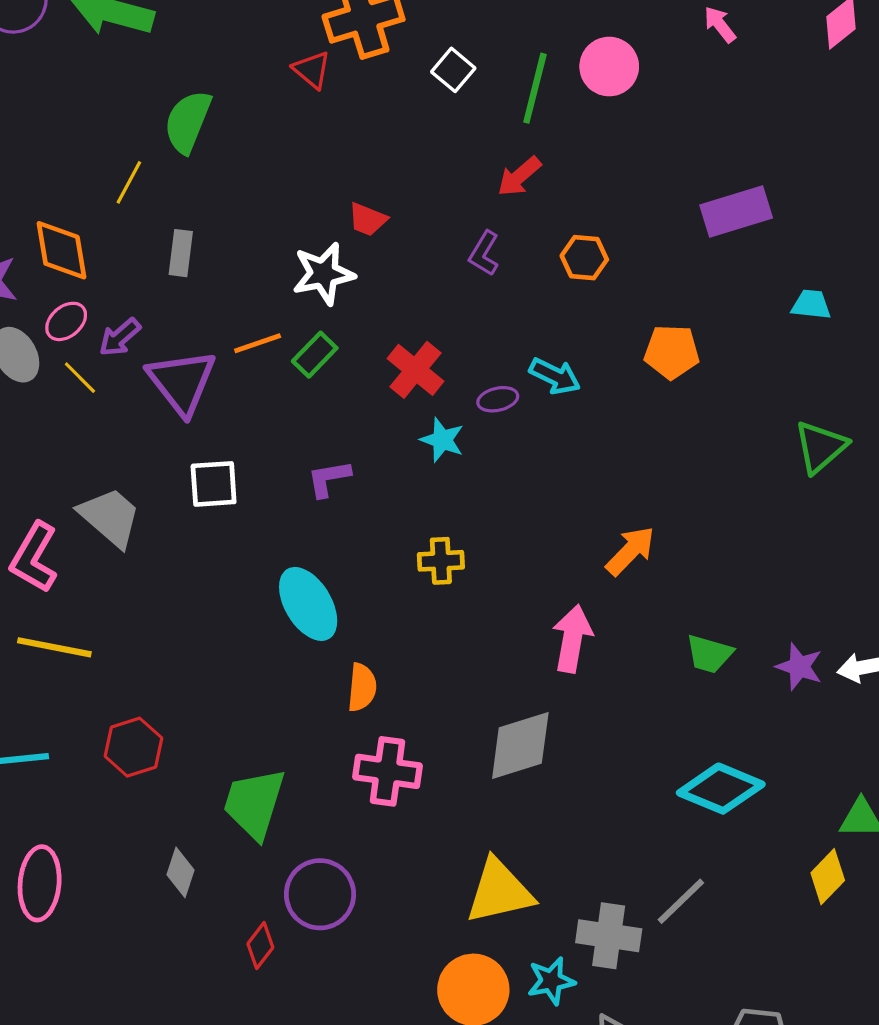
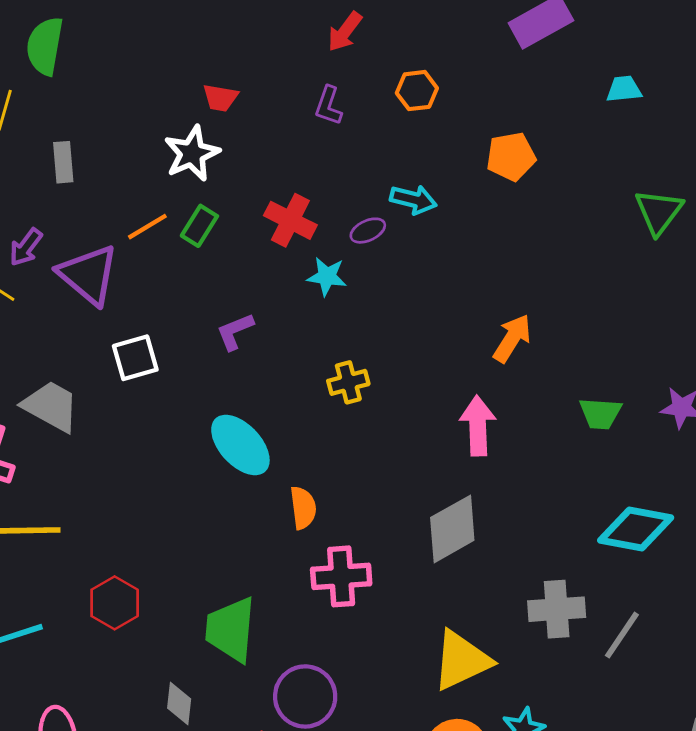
gray cross: (609, 936) -> (557, 609), moved

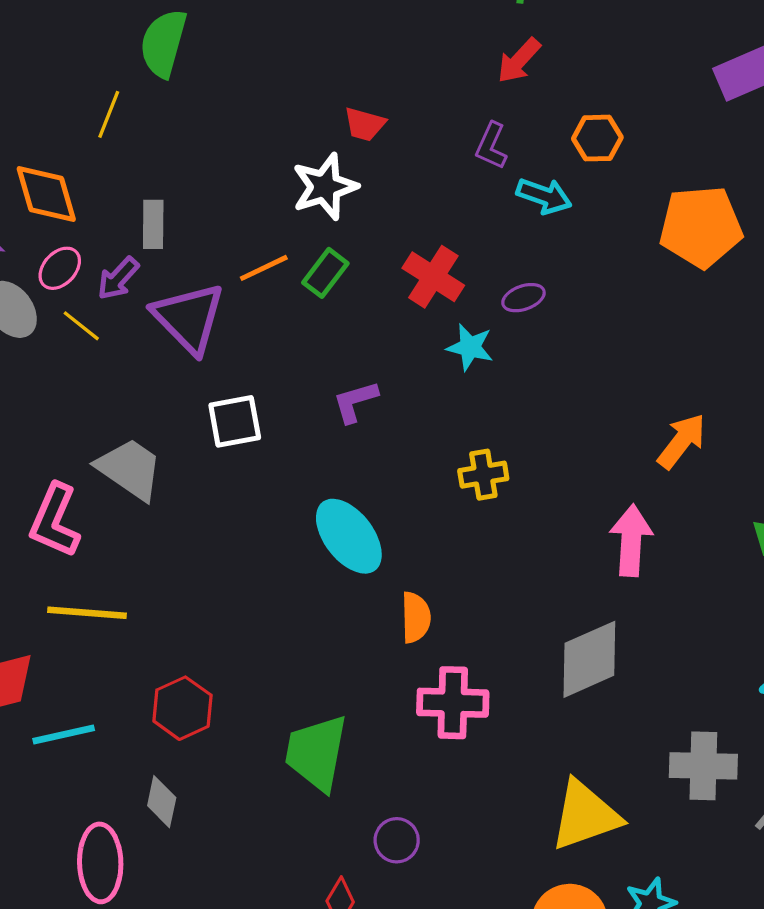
orange pentagon: (511, 157) -> (701, 227), size x1.4
gray rectangle: (63, 162) -> (153, 224), moved
cyan arrow: (413, 200) -> (544, 196), moved
purple circle: (305, 696) -> (397, 840), size x0.6
gray diamond: (179, 703) -> (162, 802), moved

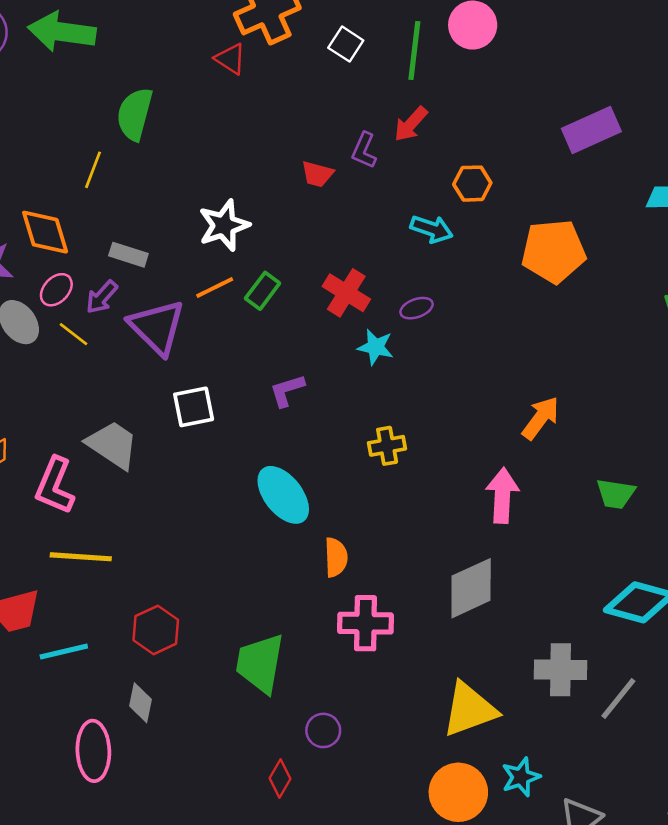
red trapezoid: (365, 124) -> (317, 174), moved
purple L-shape: (491, 146) -> (364, 150), moved
white star: (325, 187) -> (224, 225), moved
gray rectangle: (153, 224) -> (128, 255), turned -72

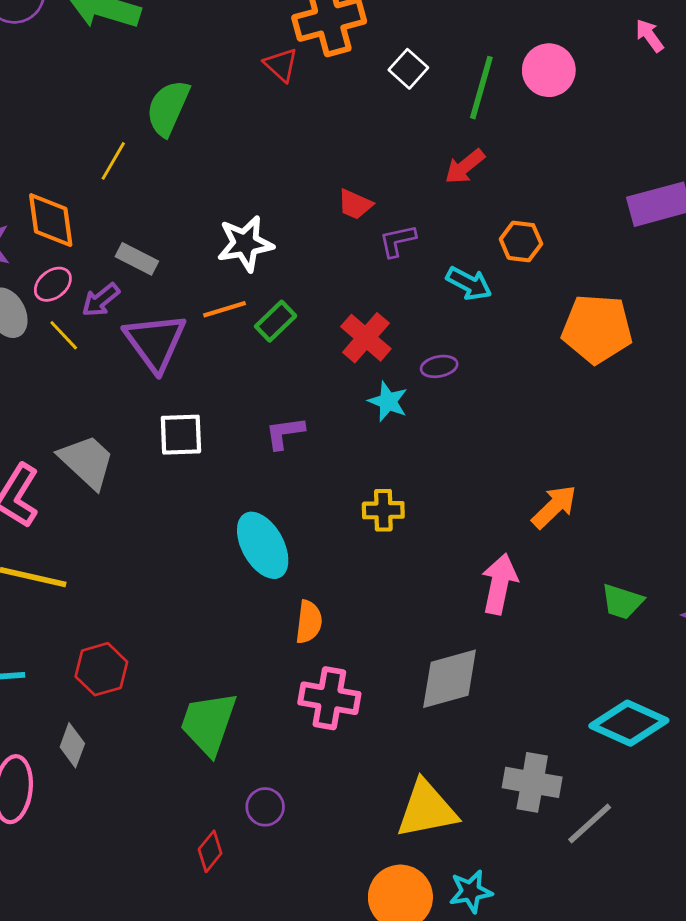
purple L-shape: (364, 150) -> (398, 241), moved, turned 45

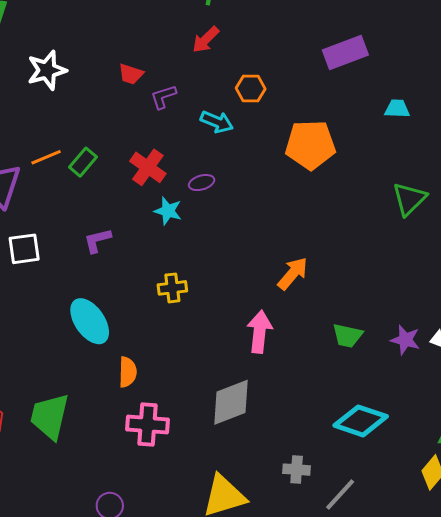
white star: (245, 244) -> (47, 70), moved
green trapezoid: (208, 723) -> (50, 416), moved
gray cross: (532, 782) -> (297, 470), size x0.7

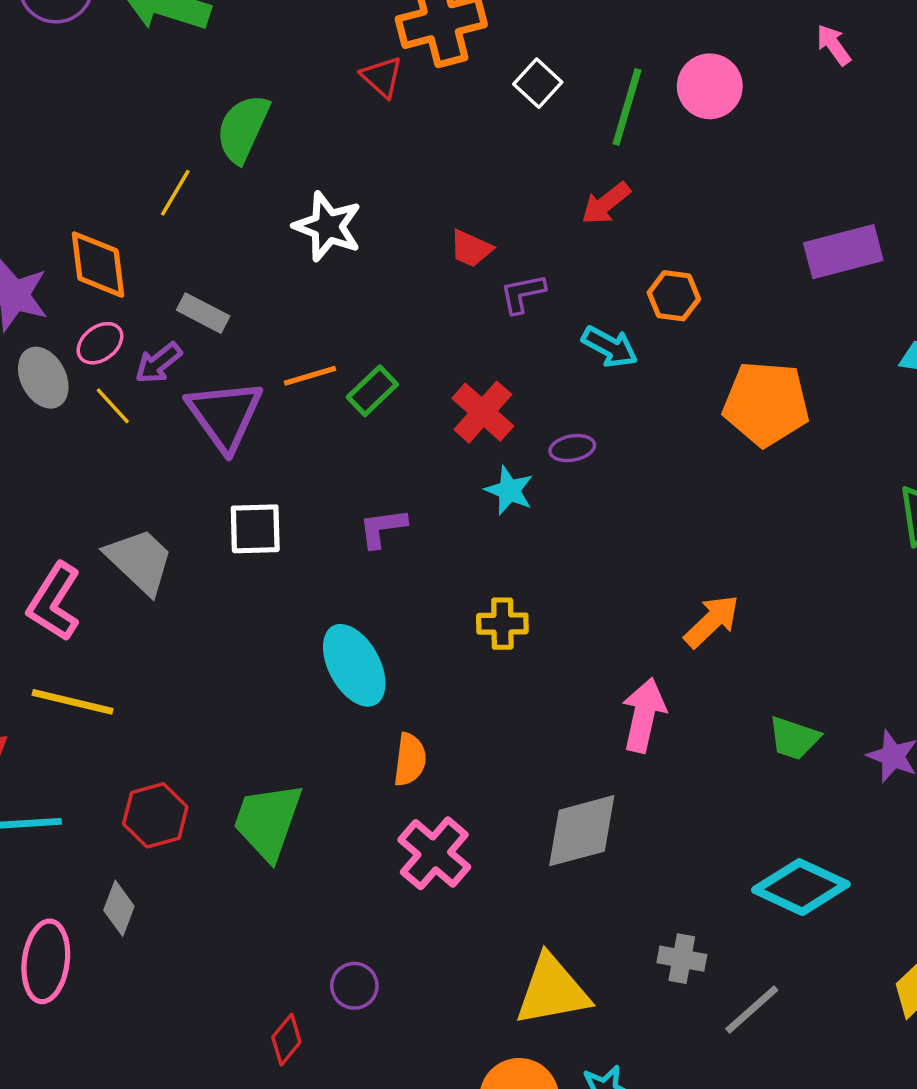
white star: (47, 70) -> (328, 226), turned 30
pink cross: (148, 424) -> (434, 853), turned 30

